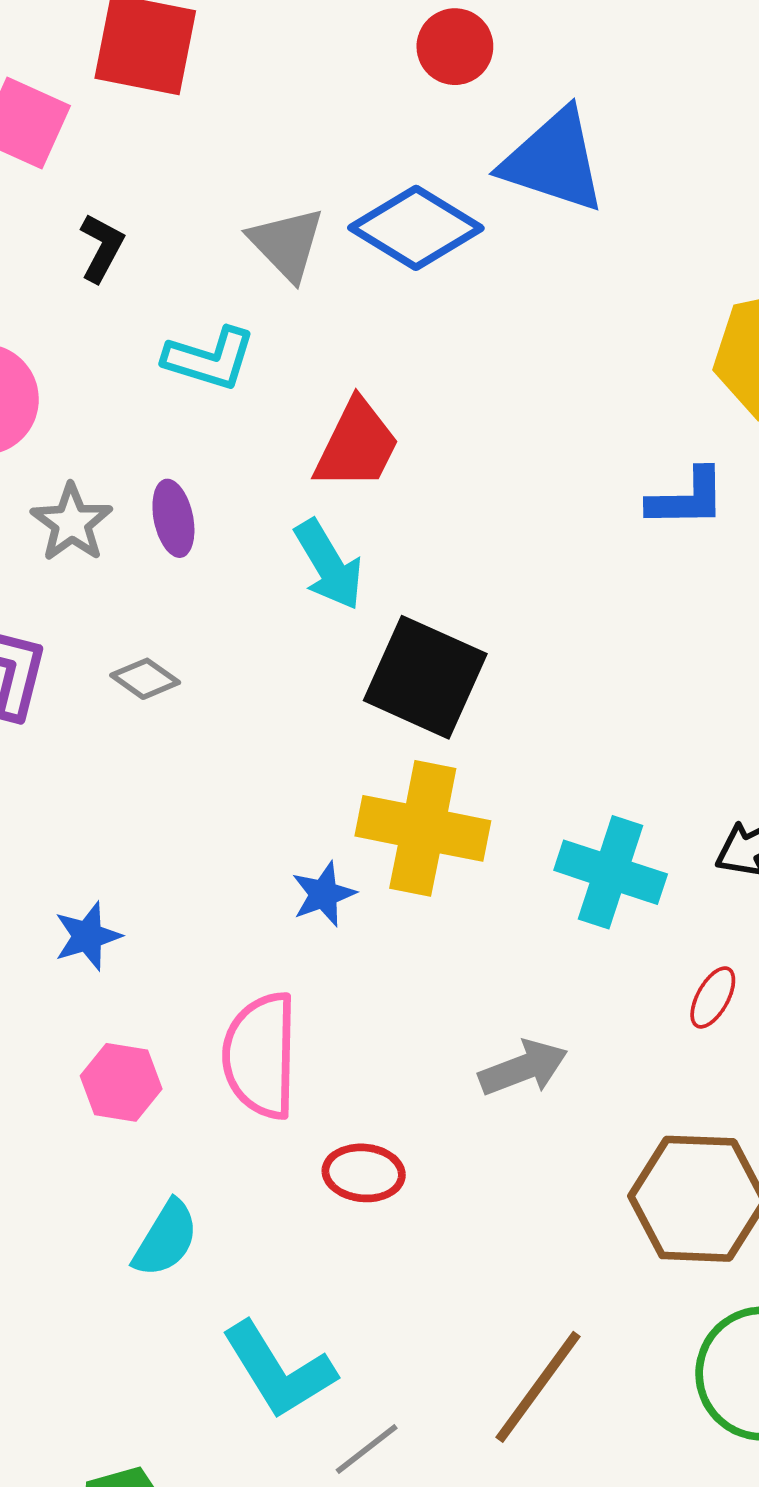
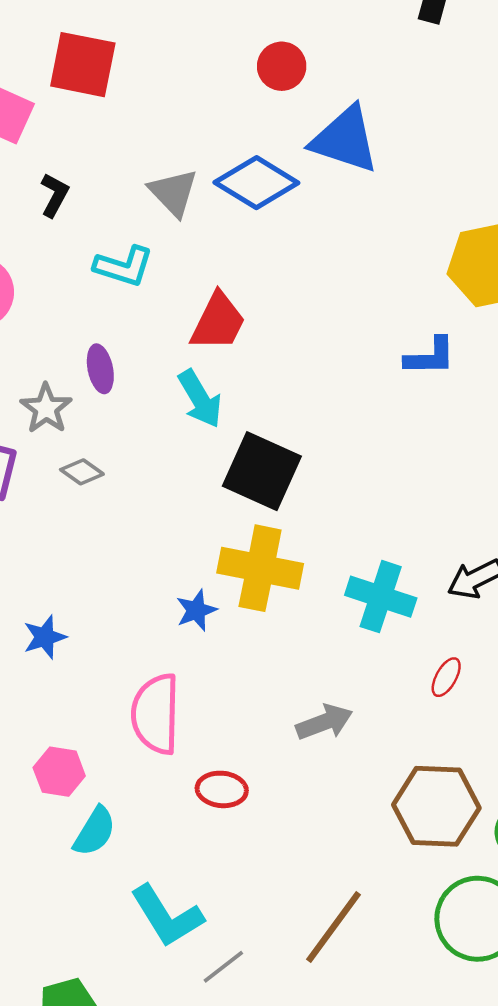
gray star: (72, 523) -> (46, 408), moved
pink hexagon: (121, 1082) -> (59, 772), moved

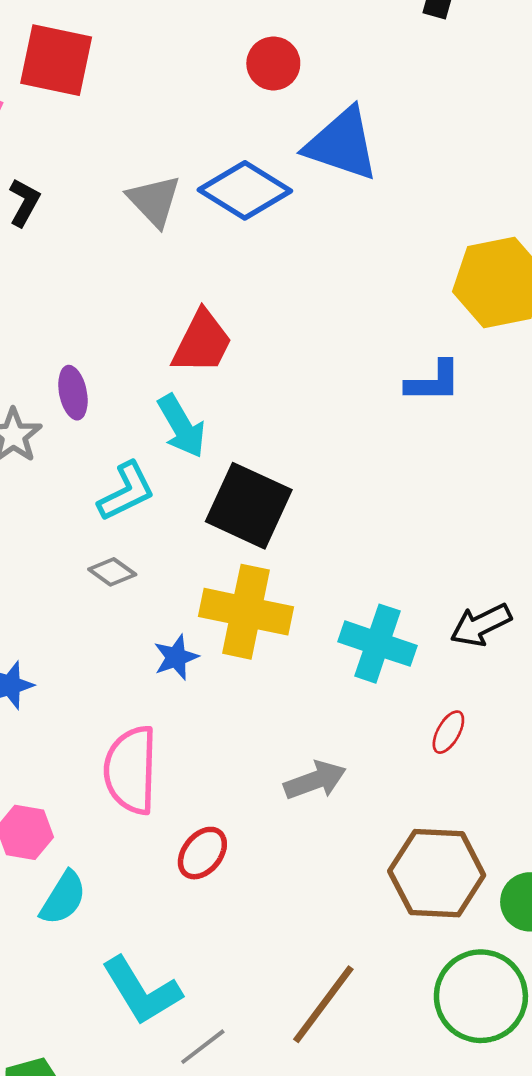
cyan L-shape: (124, 266) -> (126, 492), moved, turned -44
gray diamond: (82, 472) -> (112, 572), moved
red ellipse: (222, 789) -> (202, 853), turned -57

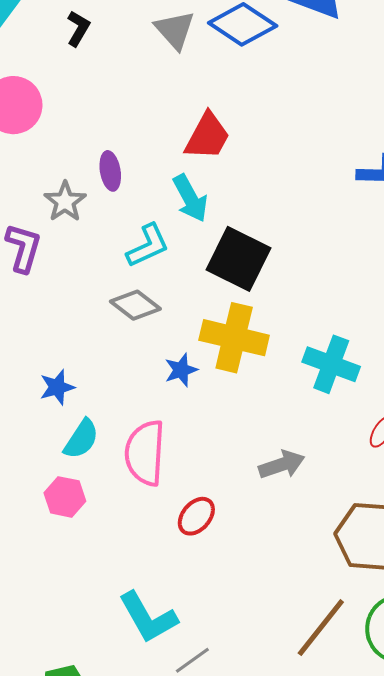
gray diamond: (112, 572) -> (135, 305), size x1.4
cyan semicircle: (63, 898) -> (81, 439), moved
brown line: (323, 1004) -> (321, 628), moved

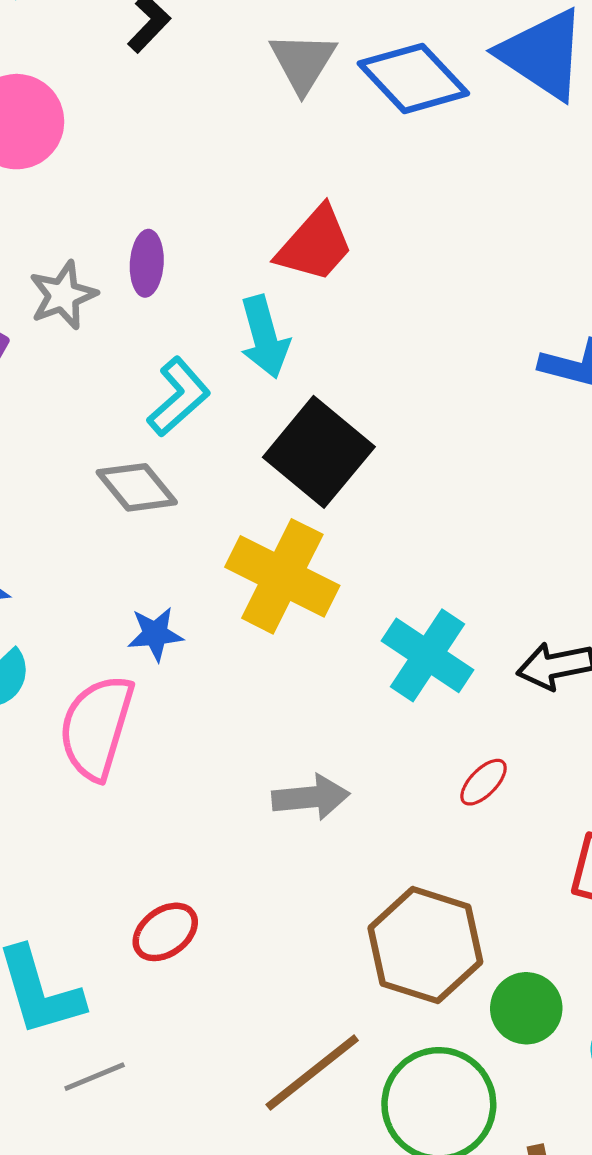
cyan L-shape: (148, 246) -> (179, 397), turned -30
blue star: (181, 370) -> (155, 634), moved
red ellipse: (196, 516) -> (165, 932), moved

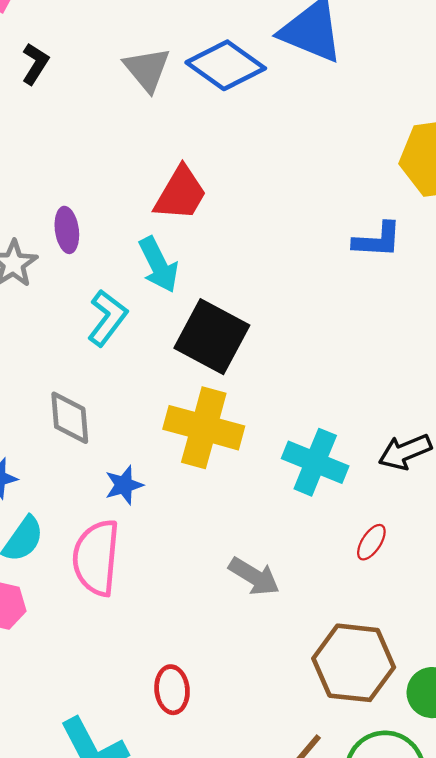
gray diamond: (137, 487) -> (70, 418), moved, turned 46
gray arrow: (311, 797) -> (254, 576), turned 48
red ellipse: (165, 932) -> (172, 690), turned -48

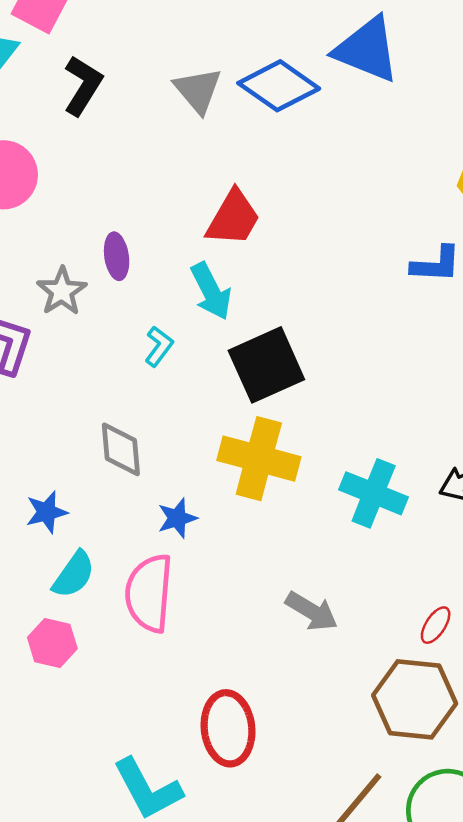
black L-shape: (35, 64) -> (83, 85), size x1.4
cyan L-shape: (107, 318) -> (159, 346), size x0.7
black square: (212, 337) -> (266, 365), turned 38
red ellipse: (371, 542) -> (436, 625), moved
red ellipse: (172, 690) -> (228, 728), size x1.5

